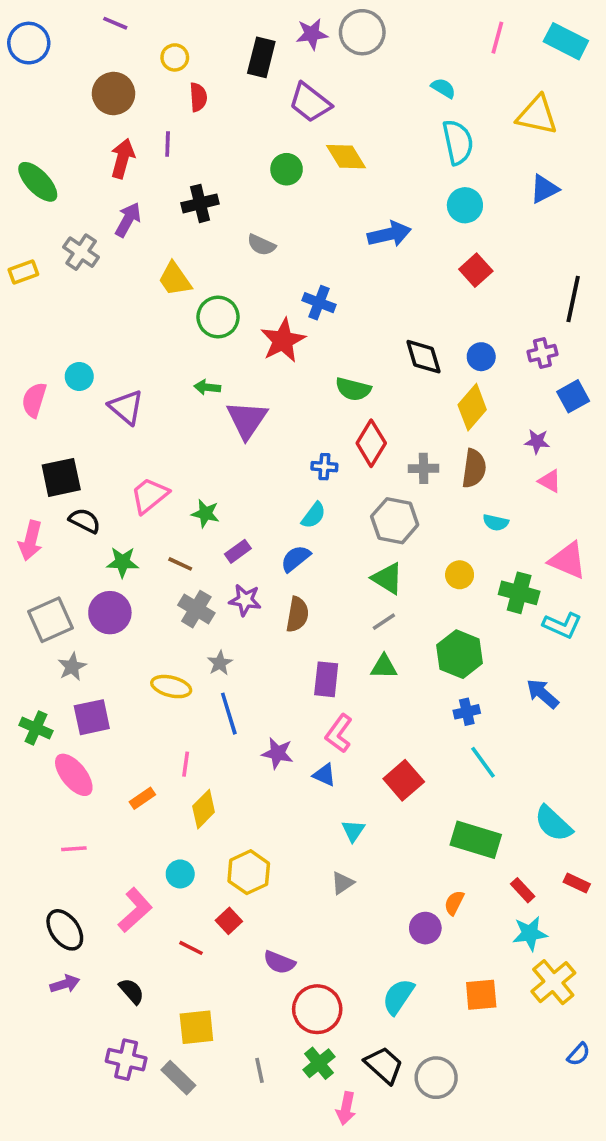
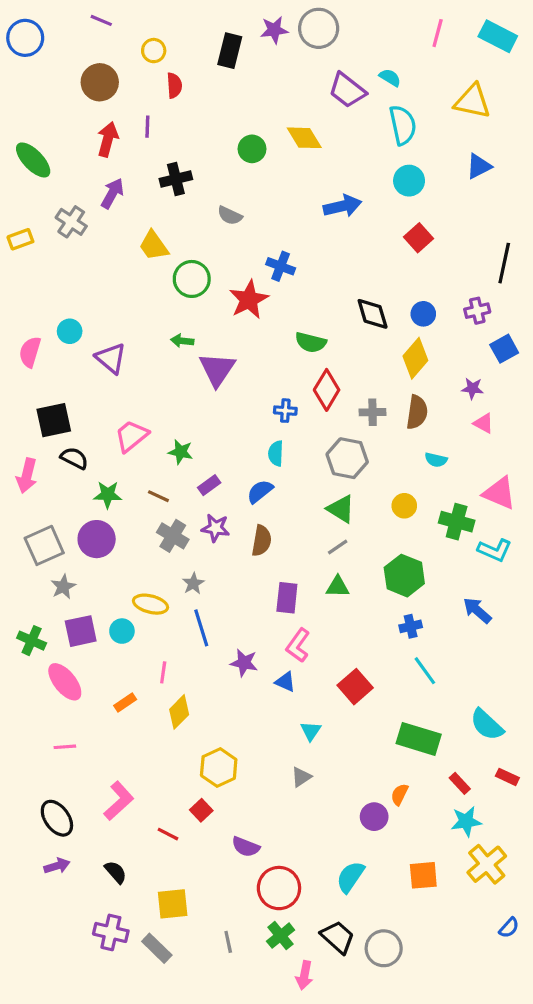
purple trapezoid: (310, 103) -> (347, 90), moved
cyan semicircle: (314, 515) -> (276, 453), turned 145
cyan circle: (180, 874) -> (122, 631), moved

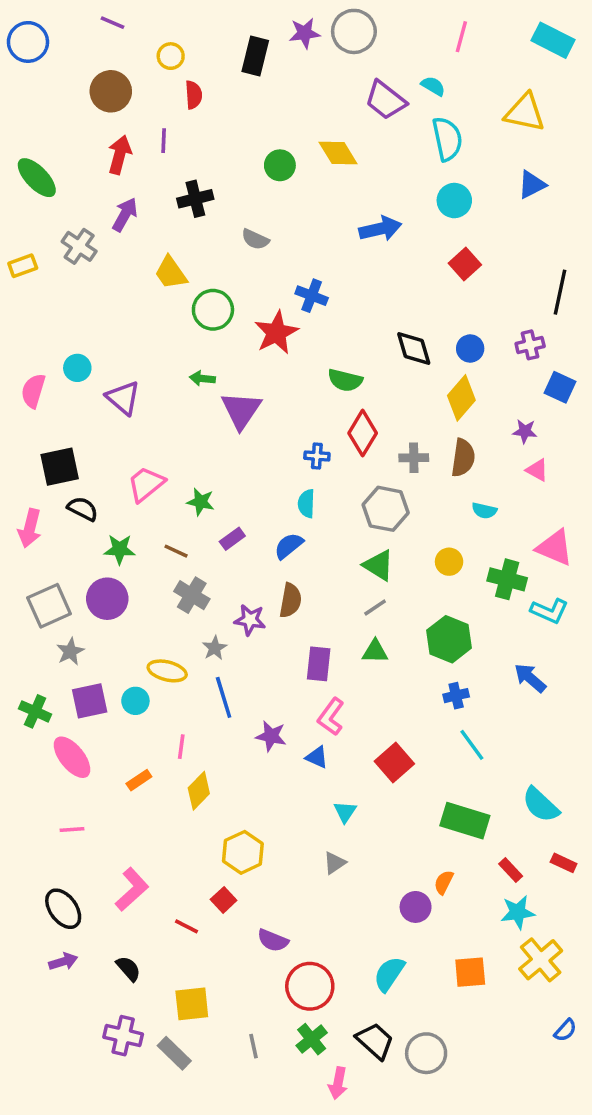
pink line: (438, 33) -> (461, 37), moved
blue square: (504, 349) -> (560, 387), turned -36
purple star: (216, 528) -> (250, 620), moved

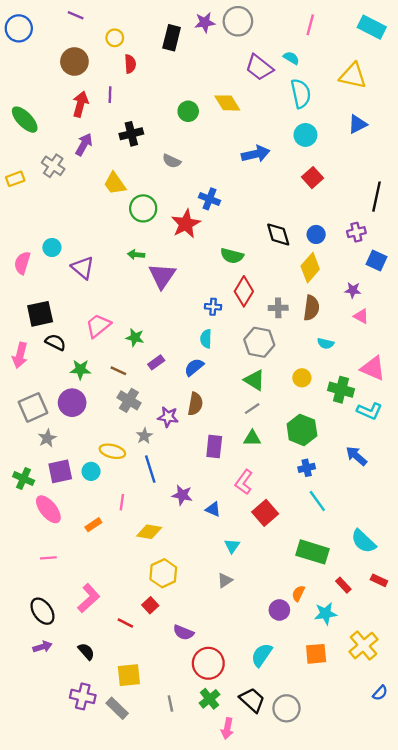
pink L-shape: (331, 717) -> (244, 482), moved
yellow diamond: (199, 791) -> (149, 532), moved, turned 55
cyan star: (518, 912) -> (326, 614), moved

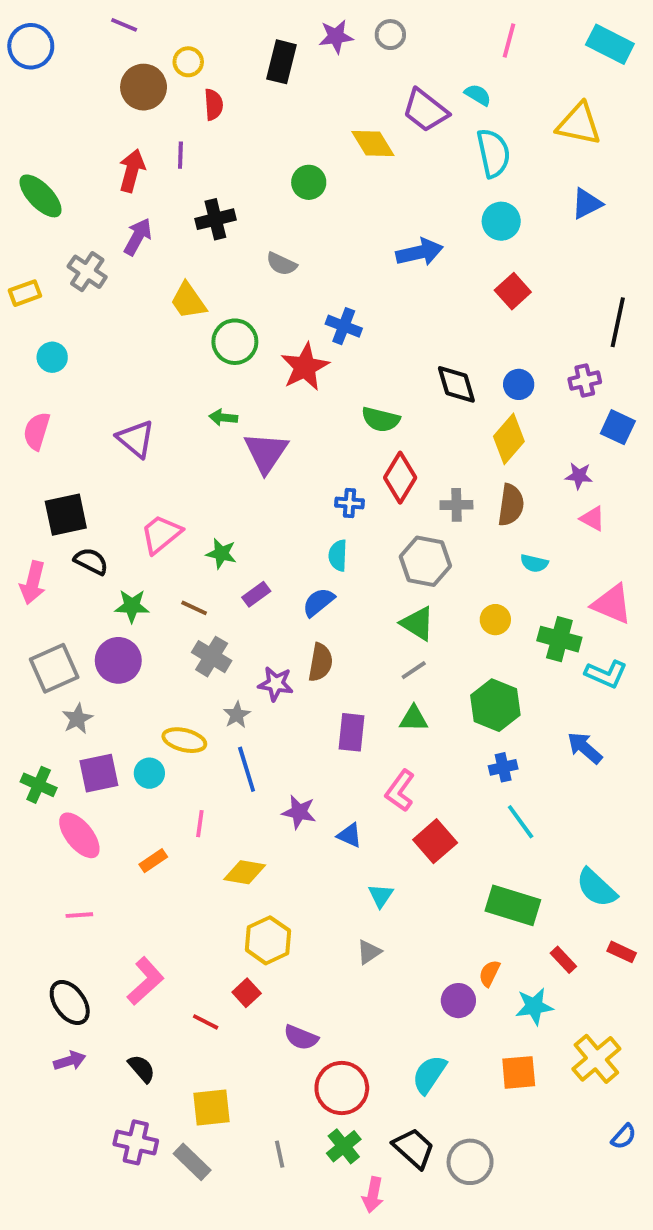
gray circle: (238, 21) -> (390, 35), size x0.6
brown circle: (74, 62) -> (144, 87), moved
yellow diamond: (227, 103) -> (373, 143), moved
cyan circle: (52, 248) -> (52, 357), moved

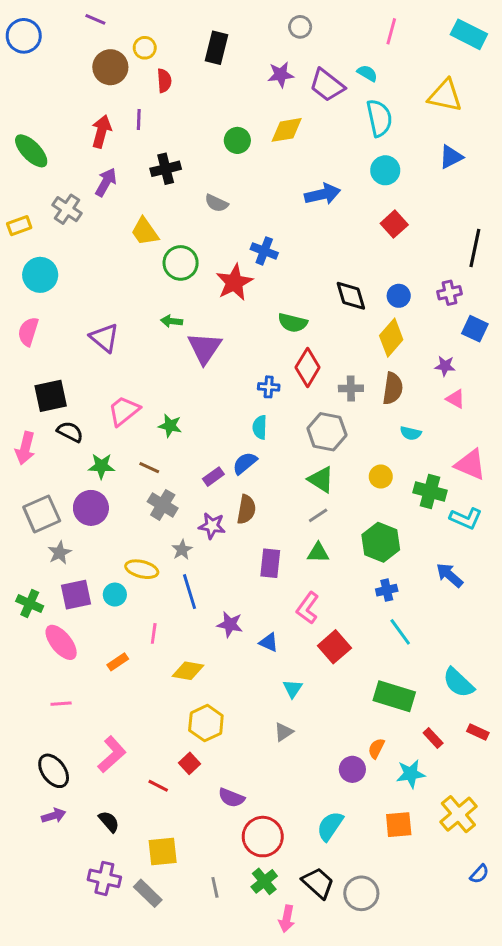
purple star: (336, 37) -> (281, 75), moved
yellow diamond: (373, 143) -> (287, 130), moved, turned -68
cyan circle: (52, 357) -> (40, 275), size x1.5
purple rectangle: (256, 594) -> (213, 477), moved

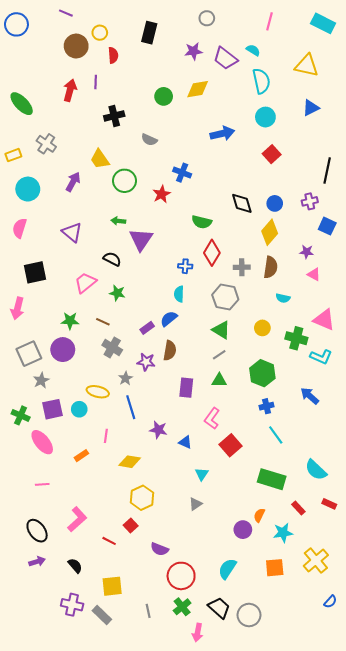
purple arrow: (106, 182) -> (73, 182), moved
red star: (234, 282) -> (162, 194), size x0.7
black semicircle: (70, 432) -> (112, 259), moved

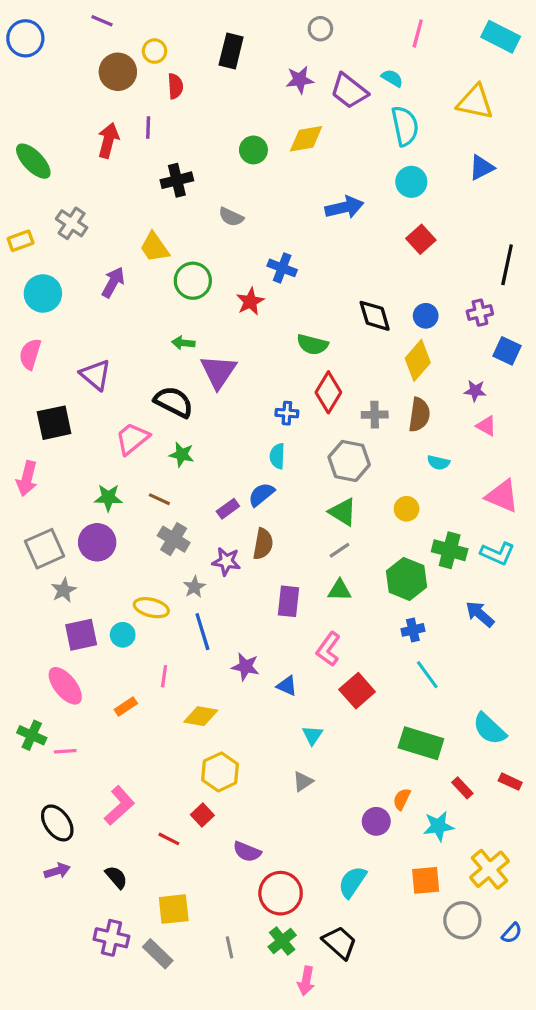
purple triangle: (72, 232) -> (96, 375), moved
black semicircle: (112, 259) -> (174, 402), size x1.4
green cross: (296, 338) -> (450, 550), moved
green cross: (21, 415) -> (32, 735), moved
gray circle: (249, 615) -> (462, 920), moved

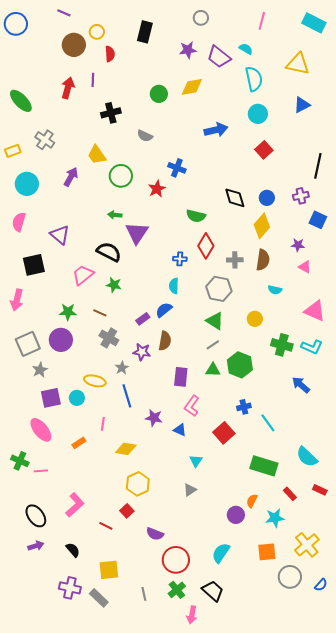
green hexagon: (407, 579) -> (240, 365), moved
blue cross: (413, 630) -> (244, 407), moved
pink L-shape: (328, 649) -> (192, 406), moved

